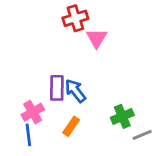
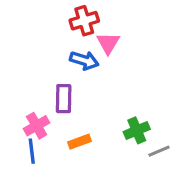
blue arrow: (75, 91) -> (84, 60), moved, turned 145
orange rectangle: (71, 126) -> (79, 142), turned 36

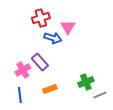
red cross: (84, 21) -> (41, 18), moved
purple rectangle: (64, 99) -> (40, 62), turned -42
pink cross: (37, 126) -> (23, 70), moved

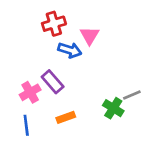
green cross: (86, 82) -> (113, 108), turned -35
gray line: (100, 95) -> (132, 95), moved

